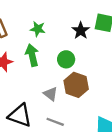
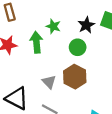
green star: (38, 29) -> (53, 26), moved
green circle: (66, 59) -> (78, 47), moved

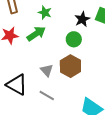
green star: (53, 26) -> (45, 13), moved
green arrow: (36, 42) -> (36, 34), turned 60

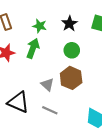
black star: (82, 19) -> (69, 24), moved
green arrow: (36, 34) -> (33, 48), turned -30

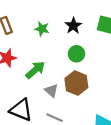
green arrow: (33, 48) -> (35, 70), moved, turned 30

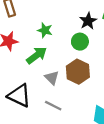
black star: (73, 26) -> (88, 21), moved
green star: (42, 29) -> (45, 30), moved

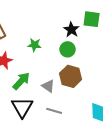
green arrow: (37, 55) -> (21, 81), moved
black triangle: (19, 96) -> (22, 107), turned 45

